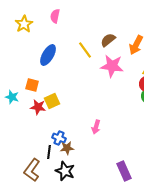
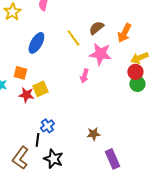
pink arrow: (96, 127) -> (84, 76), moved
blue cross: (59, 138) -> (47, 126), turned 32
brown star: (67, 148) -> (93, 134), moved

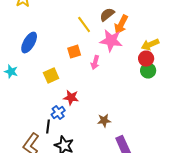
orange arrow: (124, 33) -> (121, 25), moved
blue ellipse: (36, 43) -> (29, 43), moved
orange square: (20, 73) -> (74, 52), moved, turned -32
red star: (26, 95) -> (71, 98), moved

